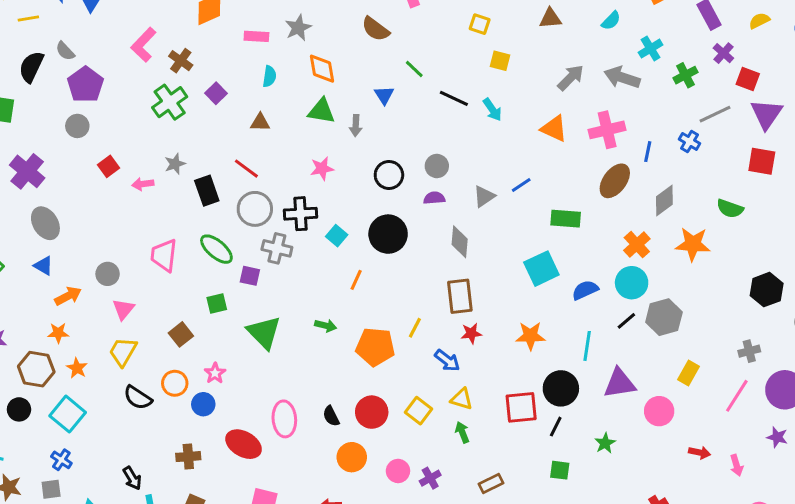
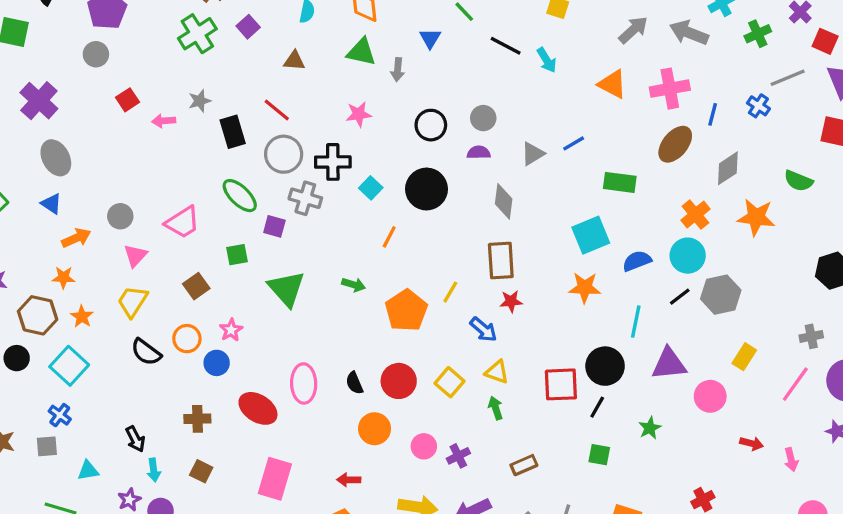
pink trapezoid: (164, 255) -> (183, 222), moved, turned -132
orange star: (530, 336) -> (585, 288), moved
orange pentagon: (375, 347) -> (406, 310), turned 30

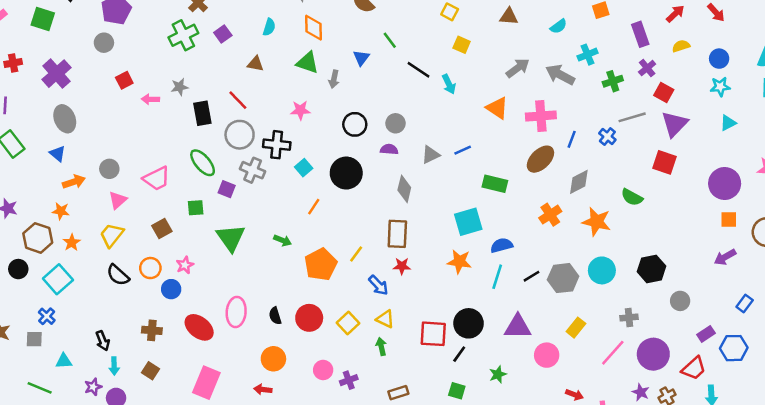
cyan circle: (688, 256) -> (602, 270), moved
cyan line: (636, 322) -> (497, 277), moved
orange circle: (375, 429) -> (273, 359), moved

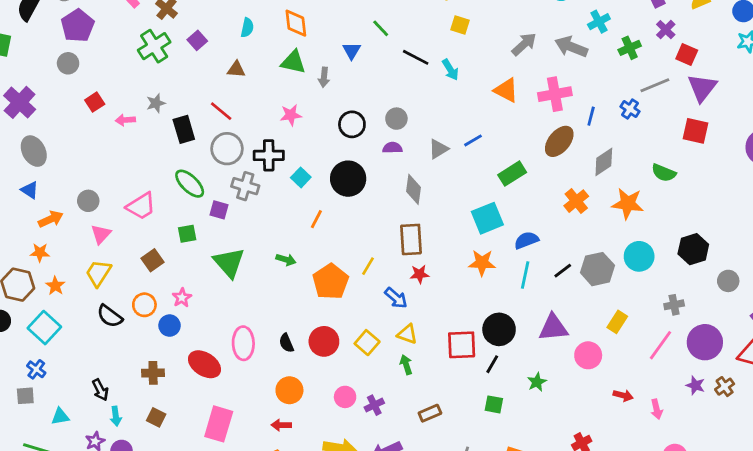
green rectangle: (495, 184) -> (512, 174), turned -40

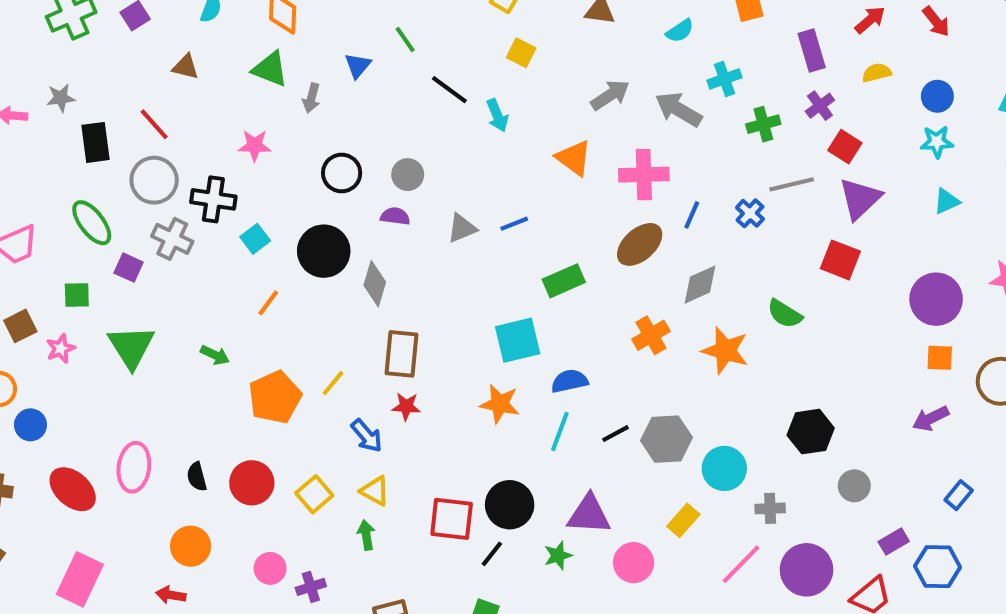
gray diamond: (414, 189) -> (375, 284), moved
cyan circle: (639, 256) -> (724, 468), moved
pink star: (182, 298) -> (61, 349), moved
green star: (537, 382) -> (558, 555), moved

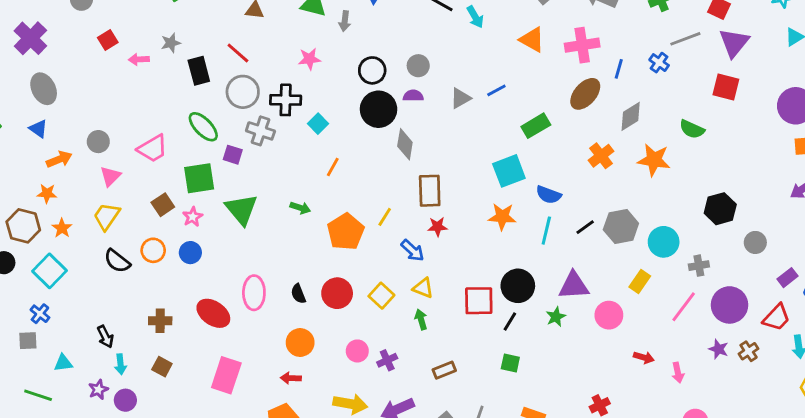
black circle: (324, 251) -> (379, 109), moved
green square: (77, 295) -> (199, 178), size x1.6
blue semicircle: (570, 381) -> (549, 195), turned -140
blue circle: (30, 425) -> (190, 253), moved

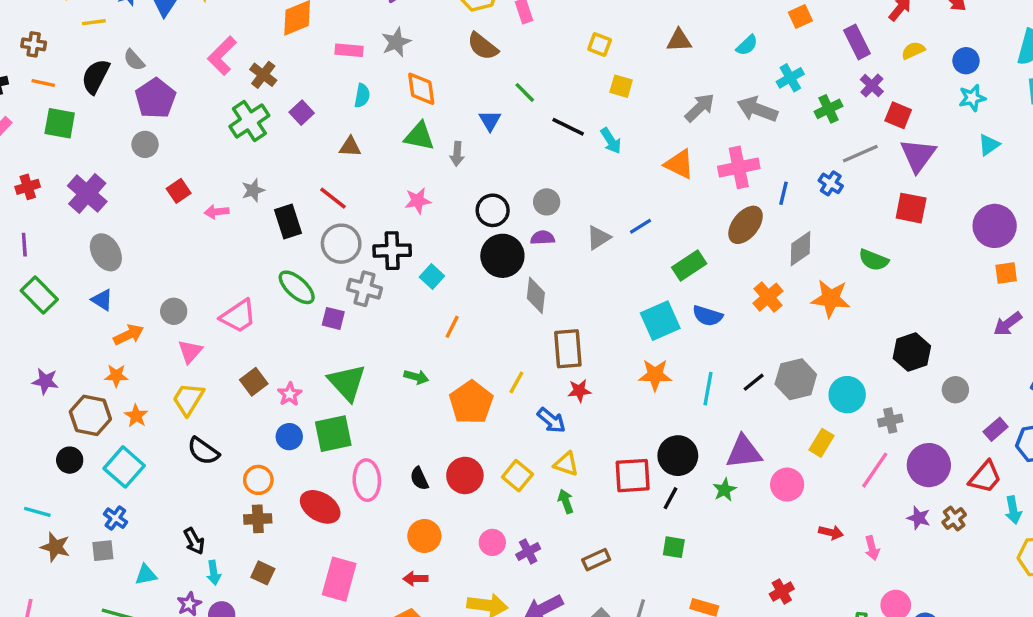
green square: (199, 178) -> (333, 434), moved
blue semicircle: (549, 195) -> (708, 316), moved
orange circle: (153, 250) -> (258, 480), moved

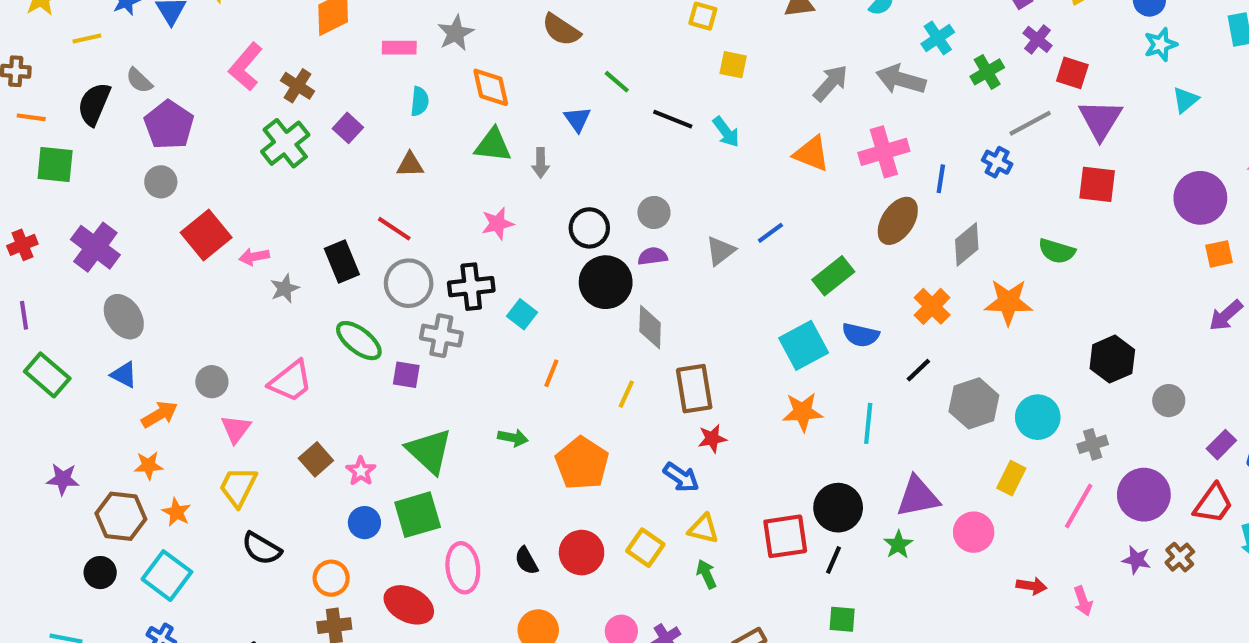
gray star: (253, 190) -> (285, 289), moved
red square: (179, 191) -> (206, 235), size x1.6
yellow line: (516, 382) -> (626, 394), moved
black line: (754, 382) -> (918, 370), moved

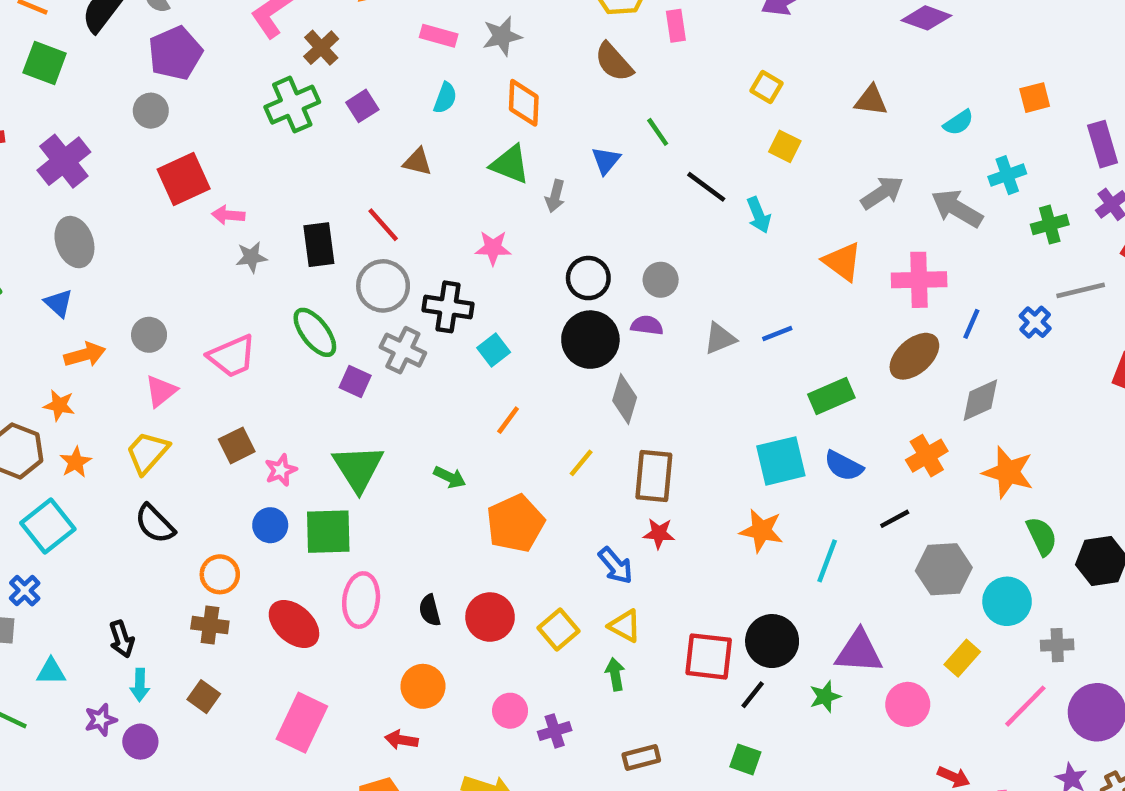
green semicircle: (1057, 251) -> (1042, 536), moved, turned -147

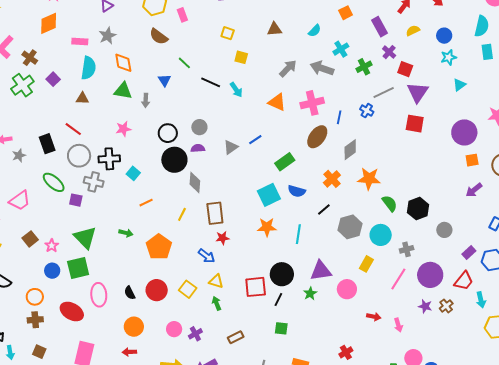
cyan semicircle: (445, 98) -> (89, 68), size x1.6
orange line: (508, 420) -> (146, 203), turned 40

